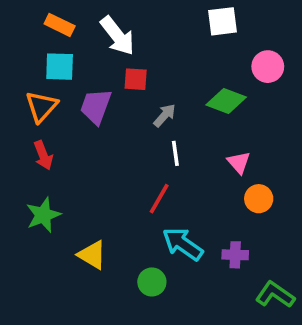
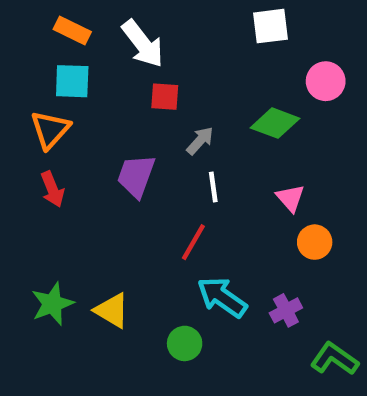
purple trapezoid: (96, 106) -> (136, 176), moved
green star: (43, 215) -> (52, 304), moved
purple cross: (235, 255) -> (286, 310), turned -30

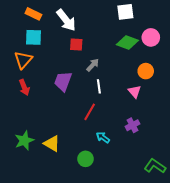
green diamond: (275, 123) -> (127, 43), moved
orange circle: (315, 242) -> (146, 71), moved
cyan arrow: (222, 297) -> (103, 137), size x0.6
purple cross: (286, 310) -> (132, 125), moved

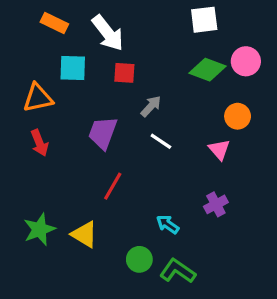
cyan square: (33, 37) -> (73, 68), moved
orange triangle: (23, 60) -> (38, 98), turned 36
white line: (99, 86) -> (161, 141), turned -48
red line: (90, 112) -> (113, 186), moved
green L-shape: (155, 166) -> (178, 271), moved

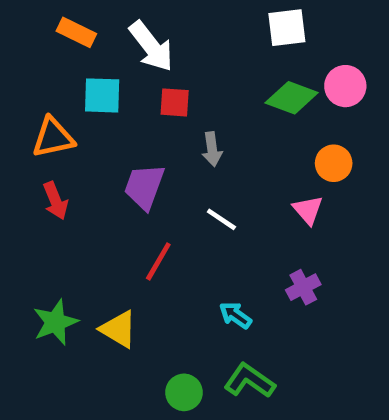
gray arrow: (151, 106) -> (212, 149), turned 130
white line: (161, 141) -> (221, 219), moved
green circle: (139, 259) -> (184, 392), moved

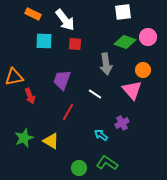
orange triangle: (53, 138) -> (14, 77), moved
gray arrow: (212, 149) -> (106, 64), moved, size x1.5
red arrow: (55, 201) -> (30, 96), moved
pink triangle: (308, 210) -> (132, 90), size x1.5
purple cross: (303, 287) -> (122, 123), moved

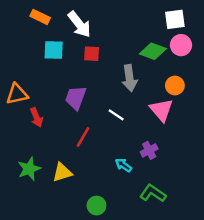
white square: (123, 12) -> (175, 19), moved
yellow triangle: (51, 141) -> (62, 172), turned -48
green L-shape: (107, 163) -> (153, 193), moved

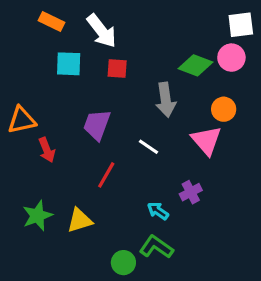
white square: (175, 19) -> (241, 25), moved
green L-shape: (153, 193) -> (156, 247), moved

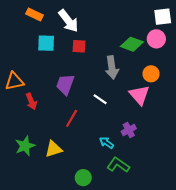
green L-shape: (156, 247) -> (118, 165), moved

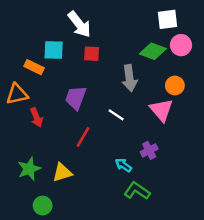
orange rectangle: (35, 15) -> (34, 67), moved
white square: (163, 17) -> (168, 19), moved
green circle: (83, 178) -> (43, 206), moved

